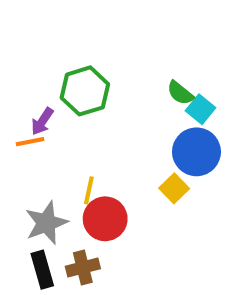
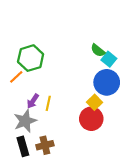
green hexagon: (85, 91) -> (31, 58), moved
purple arrow: (42, 121) -> (33, 101), moved
orange line: (30, 142) -> (16, 77), turned -32
red circle: (105, 219) -> (91, 119), moved

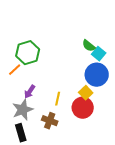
yellow line: (48, 103) -> (58, 99), moved
brown cross: (45, 145) -> (50, 121), moved, turned 35

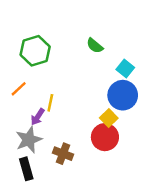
green semicircle: (89, 46) -> (95, 46), moved
green hexagon: (28, 53) -> (35, 51), moved
yellow line: (58, 99) -> (50, 103), moved

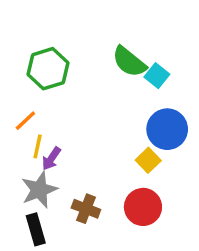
green semicircle: (95, 46) -> (129, 62), size x1.5
cyan square: (125, 69) -> (157, 76), moved
yellow line: (50, 103) -> (38, 146), moved
red circle: (105, 137) -> (143, 207), moved

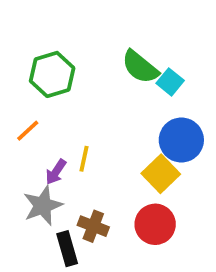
yellow line: (38, 146) -> (84, 159), moved
yellow square: (148, 160) -> (161, 174), size x1.4
black rectangle: (36, 229) -> (67, 249), moved

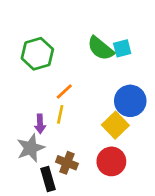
cyan square: (170, 82) -> (122, 48), moved, turned 36
orange line: (28, 131) -> (64, 91), moved
purple arrow: (56, 172) -> (40, 124), turned -36

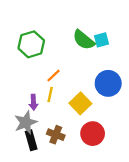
yellow square: (115, 125) -> (80, 103), moved
black rectangle: (48, 179) -> (31, 140), moved

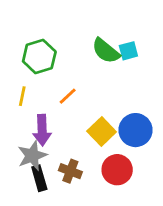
blue circle: (108, 83) -> (135, 130), moved
yellow line: (50, 95) -> (22, 96), moved
purple arrow: (33, 102) -> (42, 130), size x1.5

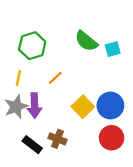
cyan square: (128, 51) -> (113, 49), moved
gray star: (32, 156) -> (16, 107), moved
red circle: (117, 170) -> (112, 138), moved
black rectangle: (39, 178) -> (32, 145), turned -36

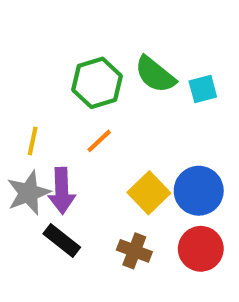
green hexagon: (32, 46) -> (97, 83), moved
brown cross: (57, 139) -> (134, 251), moved
black rectangle: (32, 145) -> (62, 240), moved

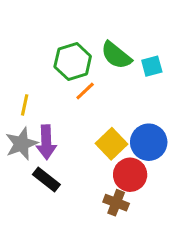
orange line: (99, 141) -> (85, 91), moved
red circle: (201, 249) -> (130, 175), moved
brown cross: (134, 251) -> (116, 203), moved

